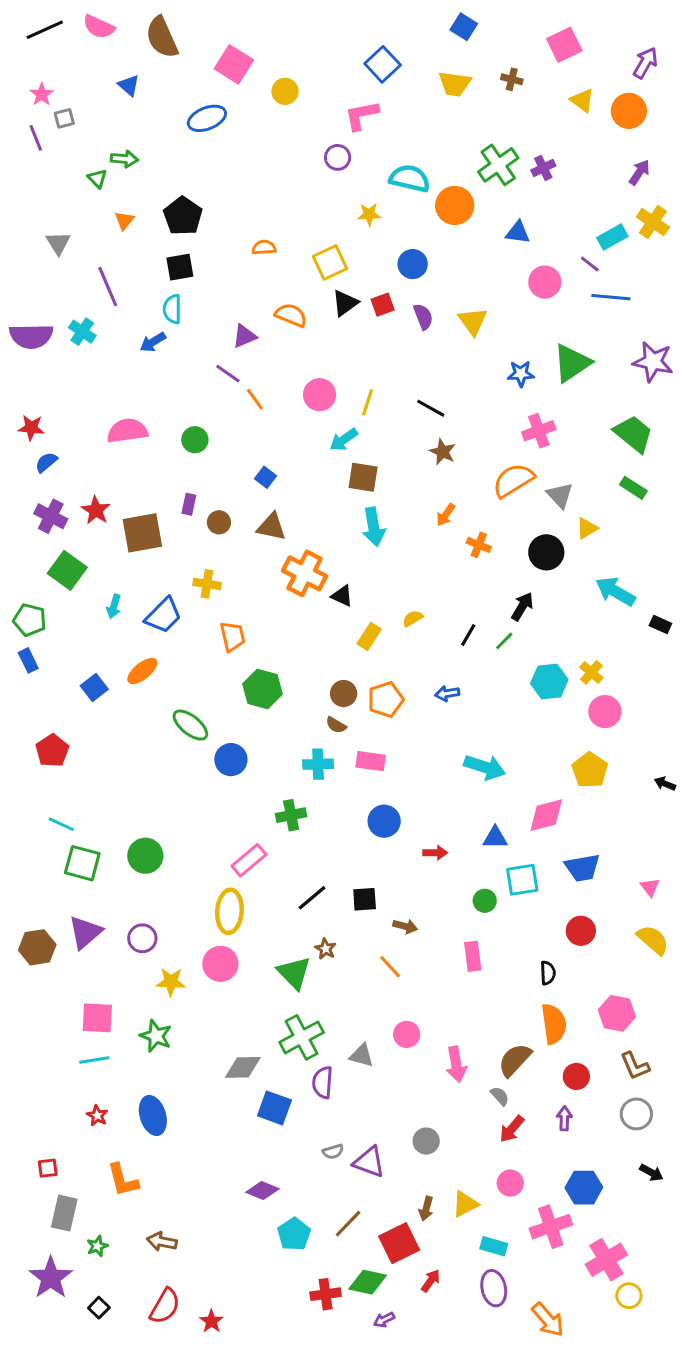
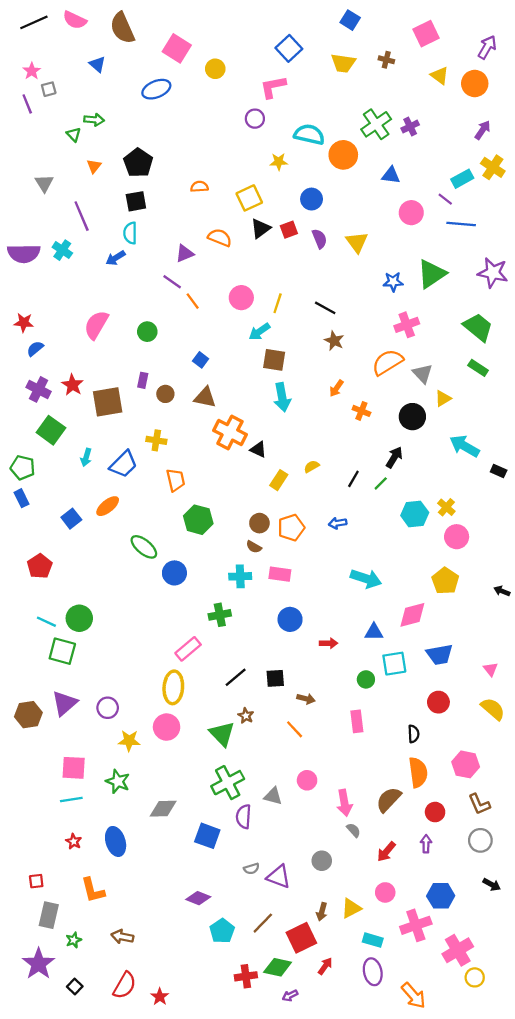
pink semicircle: (127, 431) -> (96, 325), turned -52
green circle: (145, 856) -> (79, 618), moved
gray diamond: (243, 1067) -> (163, 809), moved
gray semicircle: (500, 1096) -> (353, 830), moved

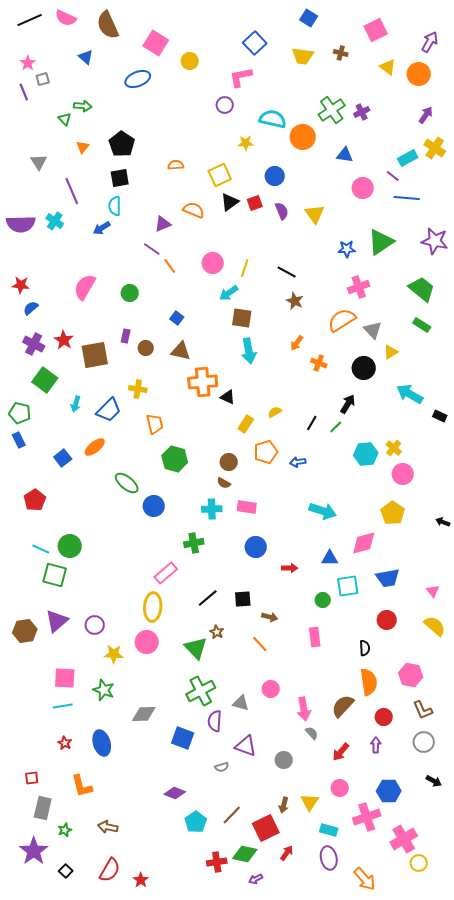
orange cross: (230, 432) -> (203, 382), turned -32
orange pentagon: (291, 528) -> (266, 452), moved
purple triangle: (279, 877) -> (246, 746), moved
yellow triangle: (351, 908) -> (310, 802), turned -30

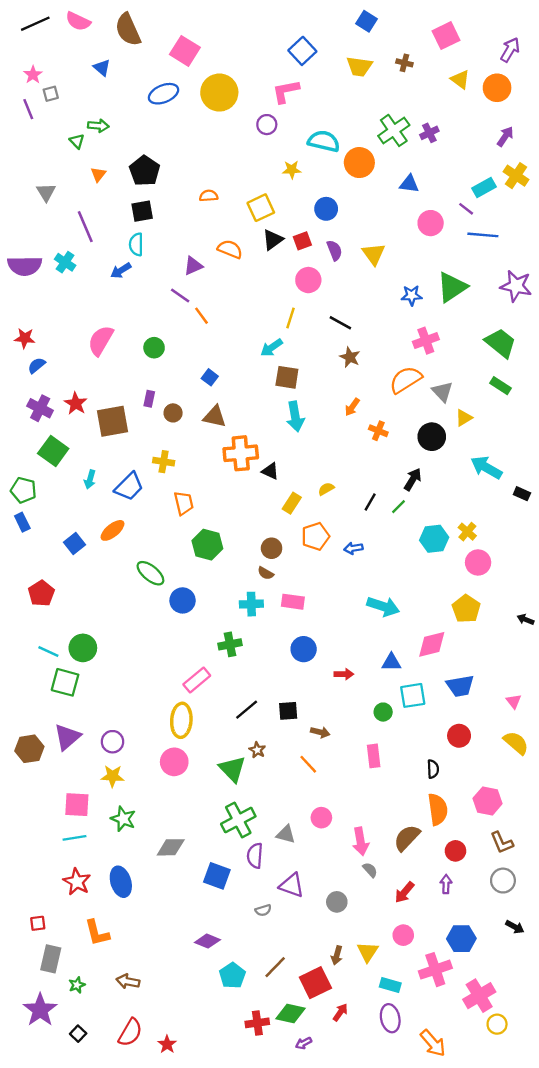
yellow circle: (190, 61) -> (219, 93), moved, size x1.8
pink circle: (213, 263) -> (308, 280), moved
yellow star: (114, 654) -> (112, 776), moved
red star: (65, 743) -> (77, 882), size x1.6

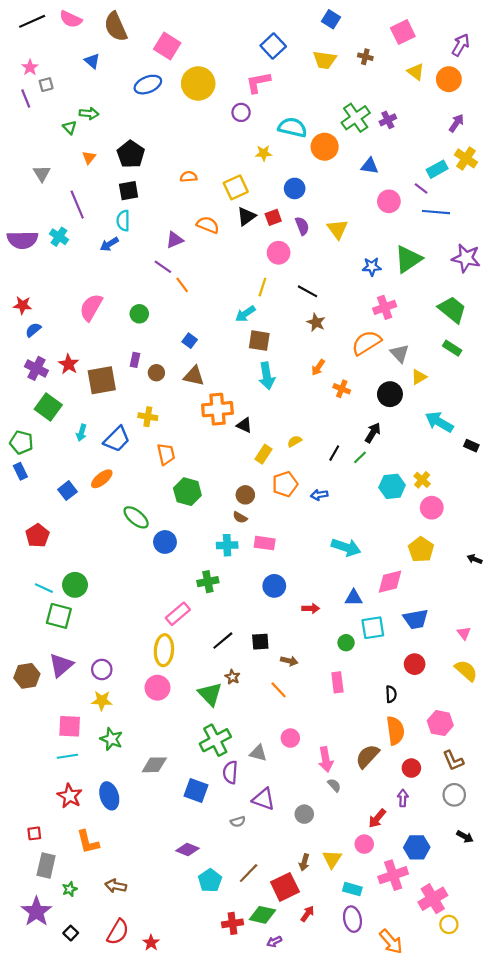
red arrow: (404, 892) -> (377, 818), moved

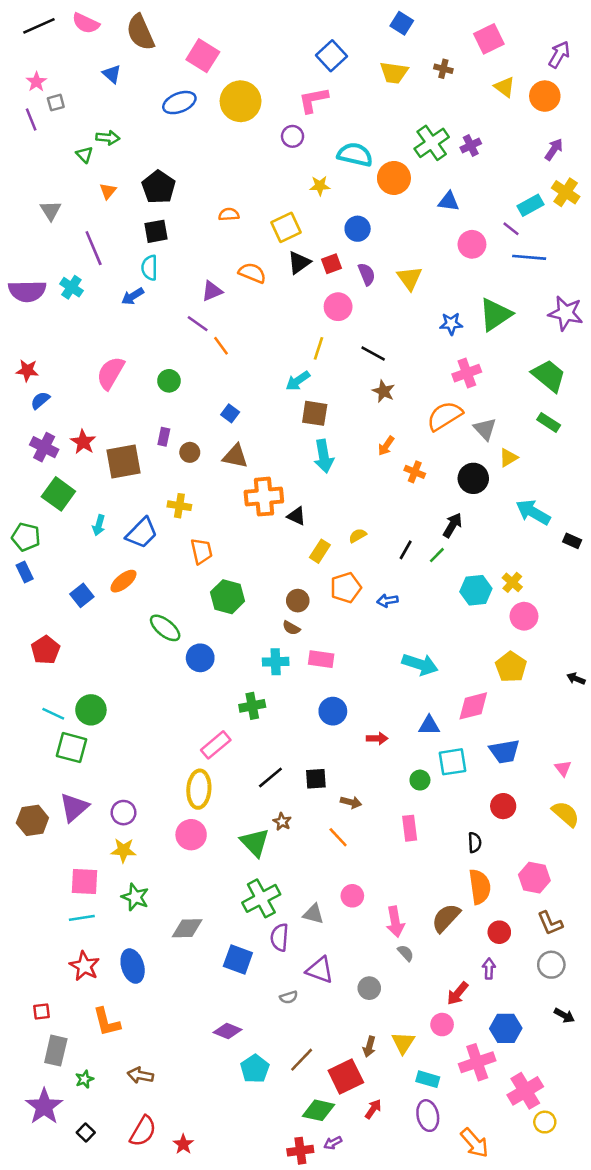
red cross: (232, 923) -> (300, 1151), moved

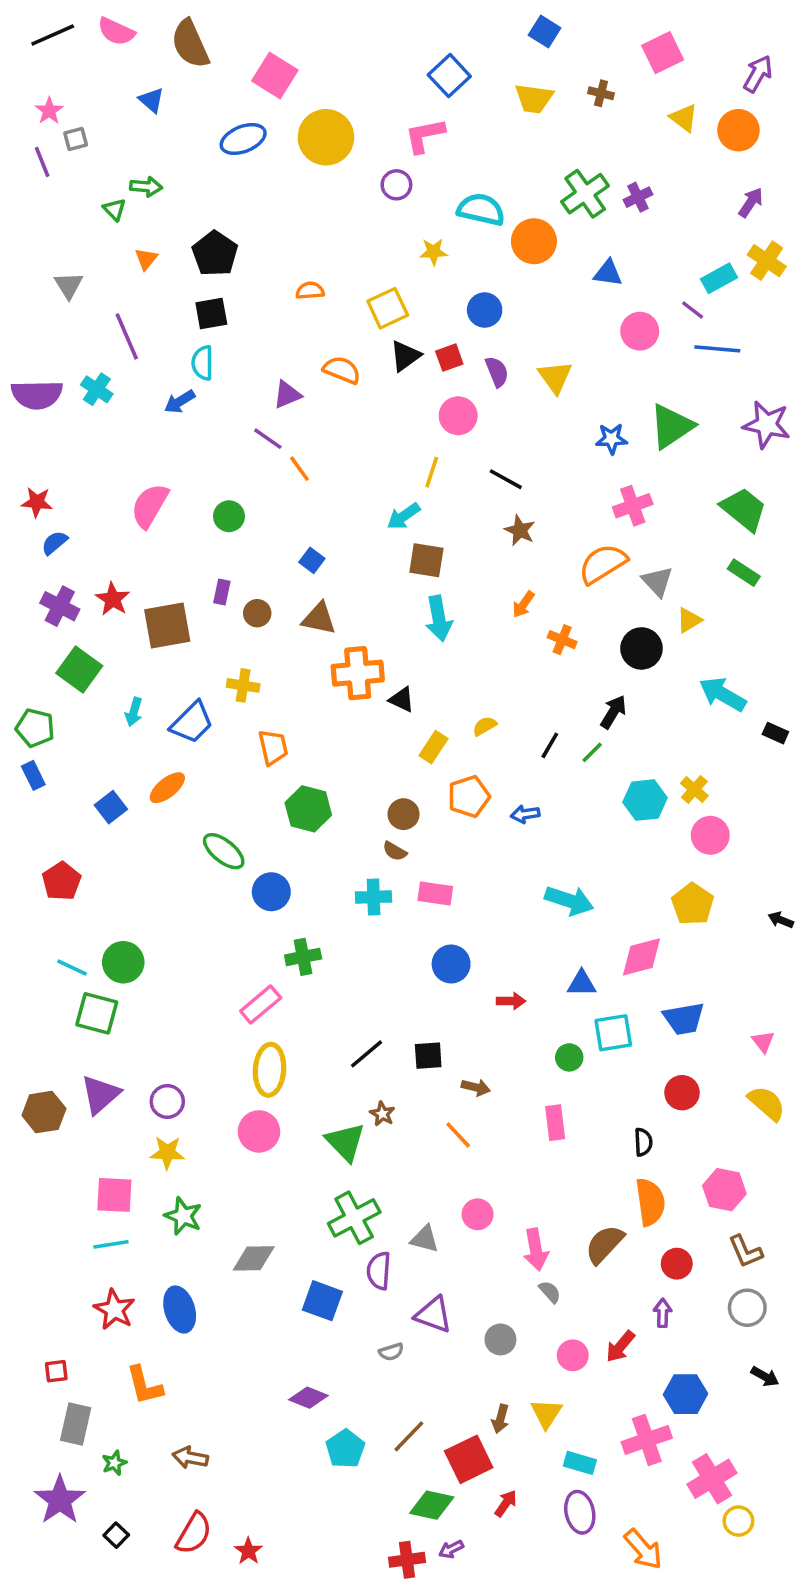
green cross: (252, 706) -> (303, 957), moved
pink rectangle: (216, 745) -> (261, 1005), moved
pink circle: (442, 1025) -> (573, 1355), moved

